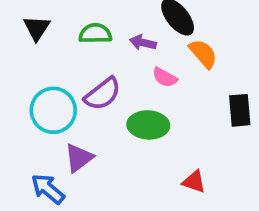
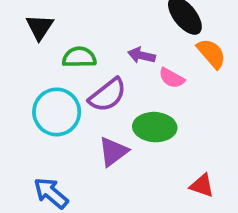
green semicircle: (95, 34) -> (79, 57), moved
purple arrow: (143, 43) -> (142, 55), moved
purple triangle: (79, 158) -> (113, 152), moved

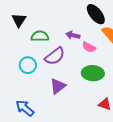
cyan circle: (57, 112) -> (28, 65), size x0.7
green ellipse: (155, 127) -> (93, 73), moved

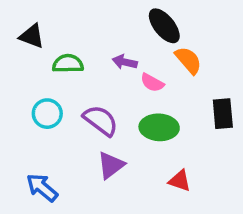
black triangle: (19, 20) -> (32, 36), turned -42
purple semicircle: (55, 56) -> (101, 120), moved, turned -105
purple triangle: (58, 86) -> (111, 165), moved

